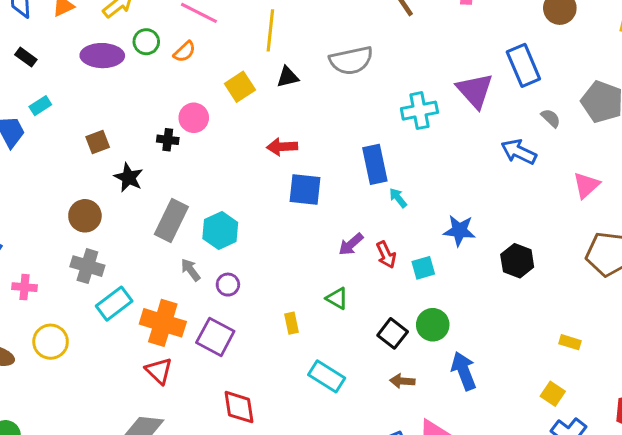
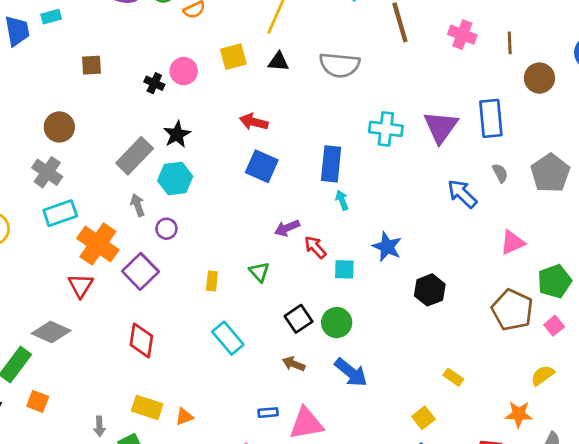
black star: (129, 177) -> (177, 134), moved
red arrow: (386, 255) -> (315, 247), turned 145
blue arrow: (464, 371) -> (351, 372), turned 132

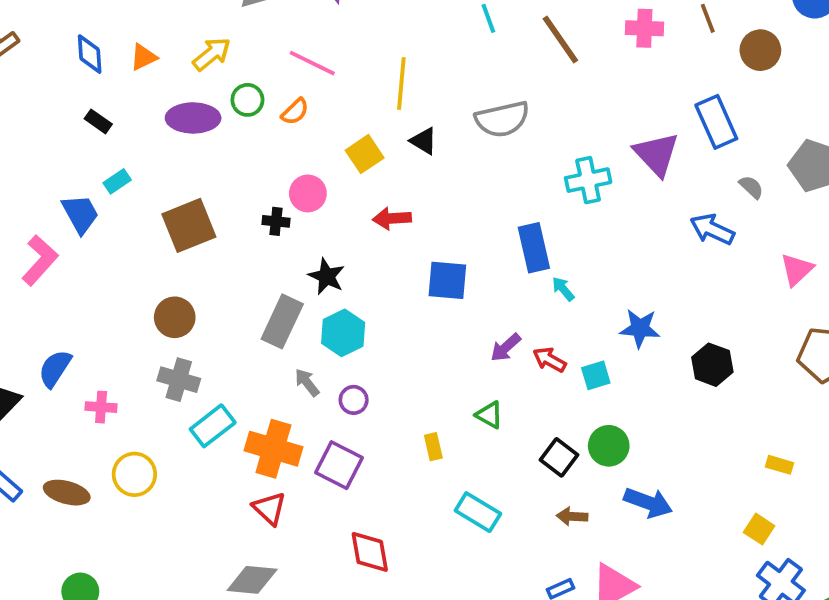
black triangle: (278, 62) -> (424, 141), turned 45
brown square: (91, 65) -> (189, 225), size x1.8
red arrow: (254, 122) -> (392, 218), moved

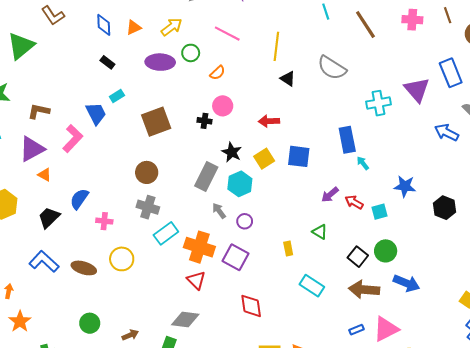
orange semicircle: (295, 112) -> (217, 73), moved
gray semicircle: (502, 119) -> (332, 68), turned 44
yellow square: (365, 154) -> (264, 159), moved
brown arrow: (572, 516) -> (364, 290), size x1.8

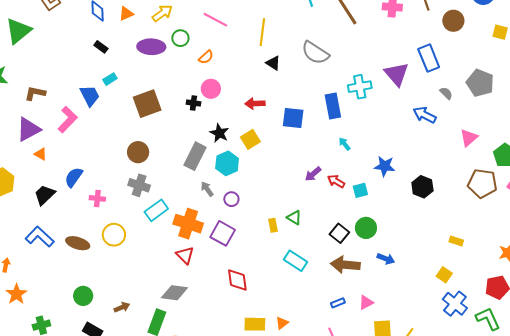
blue rectangle: (347, 140) -> (333, 106), moved
blue square: (299, 156) -> (293, 118), moved
green triangle: (320, 232) -> (294, 218), moved
blue arrow: (407, 283) -> (386, 259), size x0.7
pink triangle: (386, 329) -> (366, 302), size x0.6

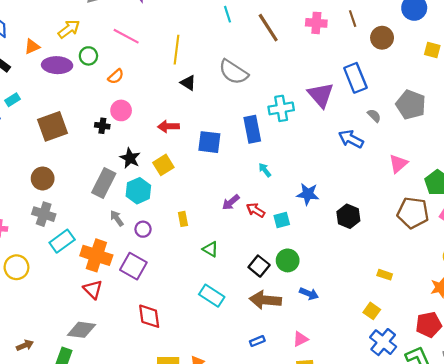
orange triangle: (126, 14) -> (32, 46), moved
yellow rectangle: (273, 225) -> (183, 219), moved
pink triangle: (366, 302) -> (300, 339), moved

